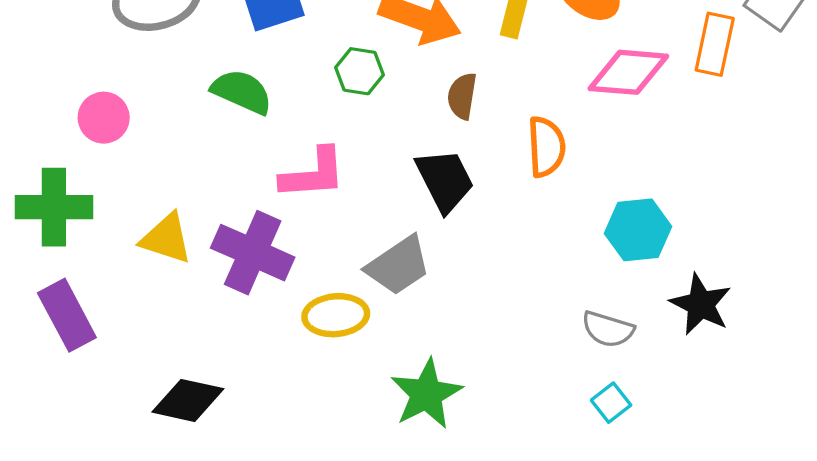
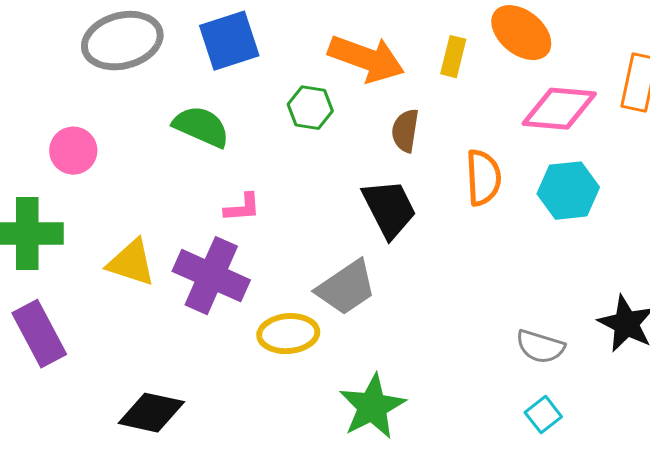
pink L-shape: (313, 174) -> (242, 208), moved, size x0.6
cyan hexagon: (638, 230) -> (568, 191), moved

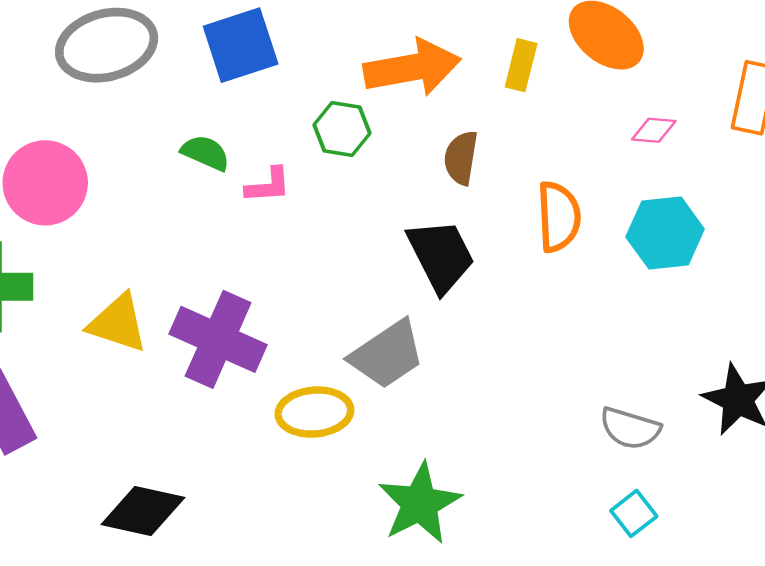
orange arrow: (366, 59) -> (412, 68), turned -30
pink diamond: (559, 109) -> (654, 130), size x0.5
green semicircle: (201, 127) -> (205, 153), size x0.7
pink circle: (73, 151) -> (45, 183), size x1.4
pink L-shape: (242, 208) -> (268, 185), moved

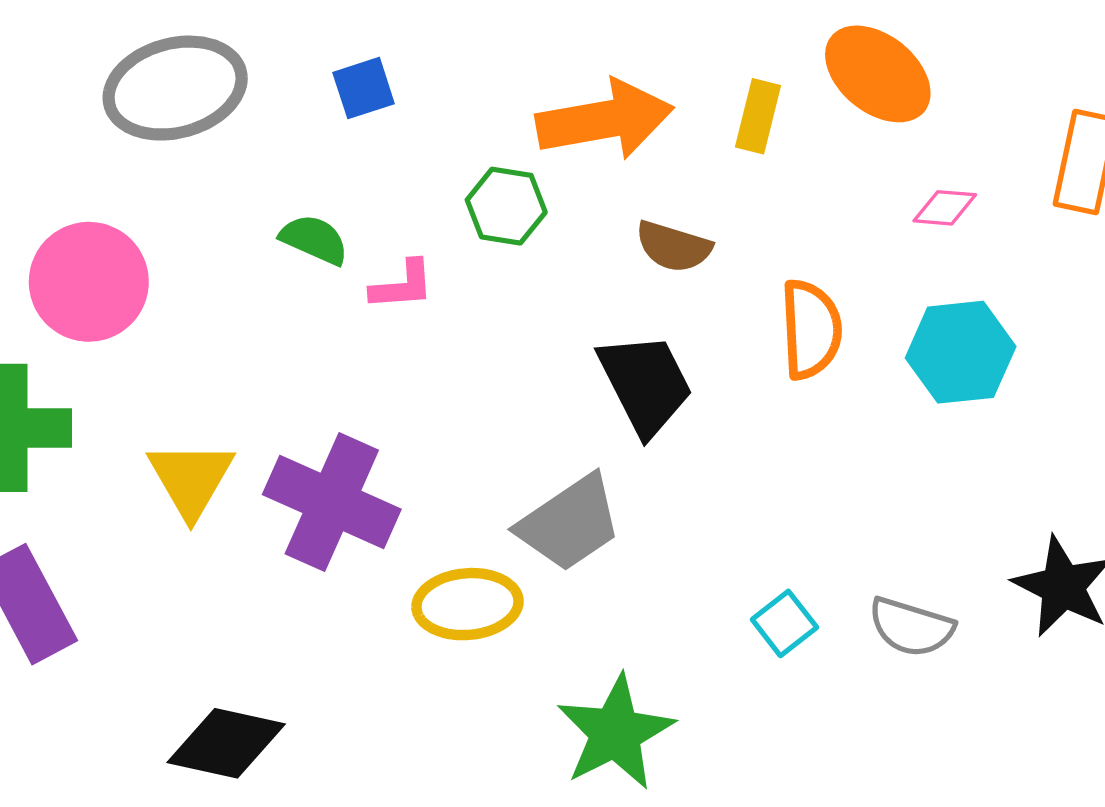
blue square: (241, 45) -> (364, 88), size x0.6
brown semicircle: (461, 158) -> (674, 247), turned -82
yellow triangle: (118, 323) -> (191, 479), turned 42
cyan square: (634, 513) -> (784, 623), moved

